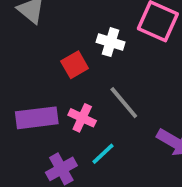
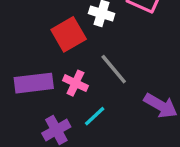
red square: (75, 65) -> (69, 34), size x1.4

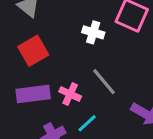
red square: (69, 34) -> (33, 51), moved

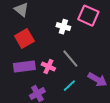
cyan line: (87, 123) -> (69, 86), moved

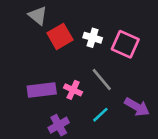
pink square: (88, 16) -> (125, 44), moved
red square: (24, 39) -> (60, 36), moved

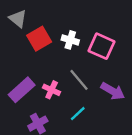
purple rectangle: (42, 90) -> (22, 90), turned -35
purple arrow: (137, 107) -> (113, 91), moved

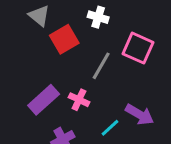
white cross: (70, 40) -> (98, 17), moved
gray line: (79, 80) -> (101, 66), moved, turned 70
purple arrow: (113, 91) -> (139, 114), moved

